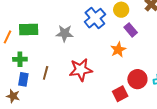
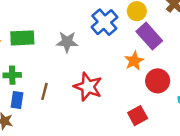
purple rectangle: (131, 30) -> (149, 36), size x1.5
red star: (81, 70) -> (88, 87), turned 30
red circle: (137, 79) -> (158, 81), moved

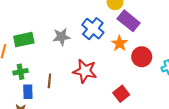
blue cross: (104, 22) -> (93, 29), moved
red square: (138, 116) -> (121, 94), moved

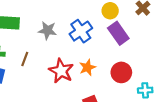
orange star: (119, 43) -> (87, 67), moved
brown line: (49, 81) -> (25, 59), moved

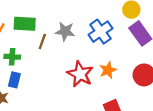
brown line: (25, 59) -> (42, 42), moved

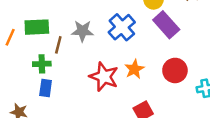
green cross: (12, 57) -> (42, 64), moved
blue rectangle: (14, 80) -> (46, 88), moved

